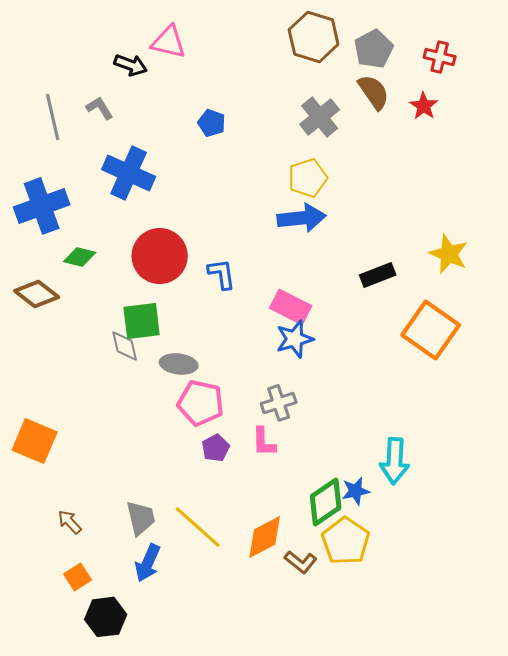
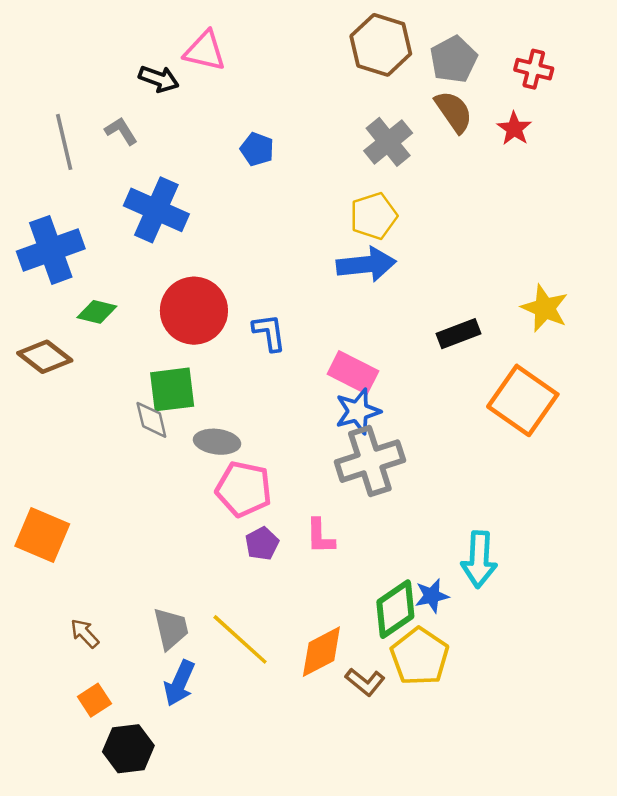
gray cross: (279, 403) -> (370, 461), moved, size x1.6

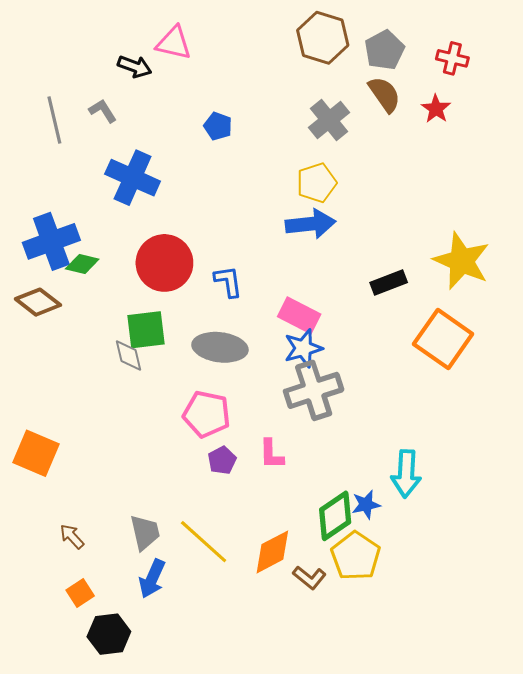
blue cross: (51, 250) -> (51, 241), moved
yellow star: (545, 308) -> (462, 261), size x1.4
gray ellipse: (217, 442) -> (220, 347), moved, size x1.4

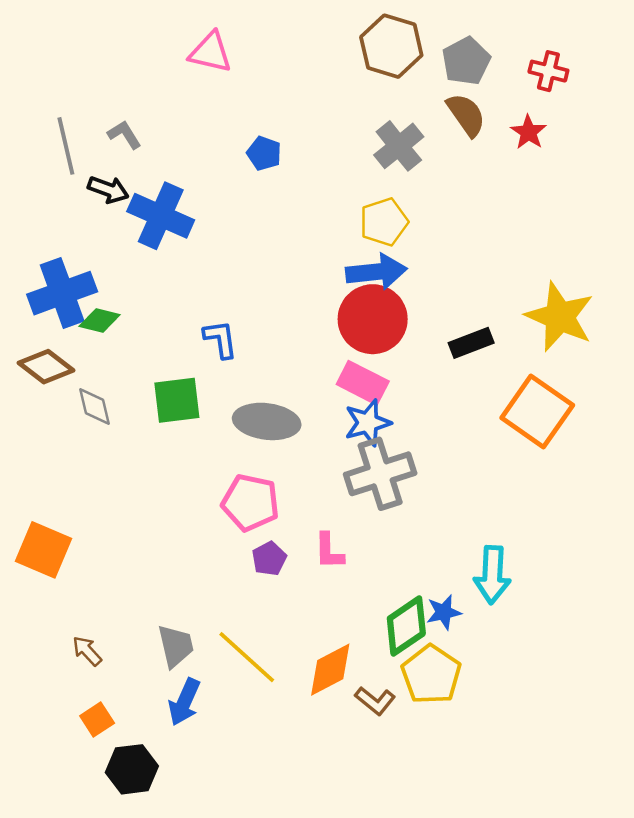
black arrow: (135, 67) -> (108, 190), moved
red circle: (164, 263) -> (373, 319), moved
blue L-shape: (228, 281) -> (221, 339), moved
gray diamond: (128, 355) -> (95, 406), moved

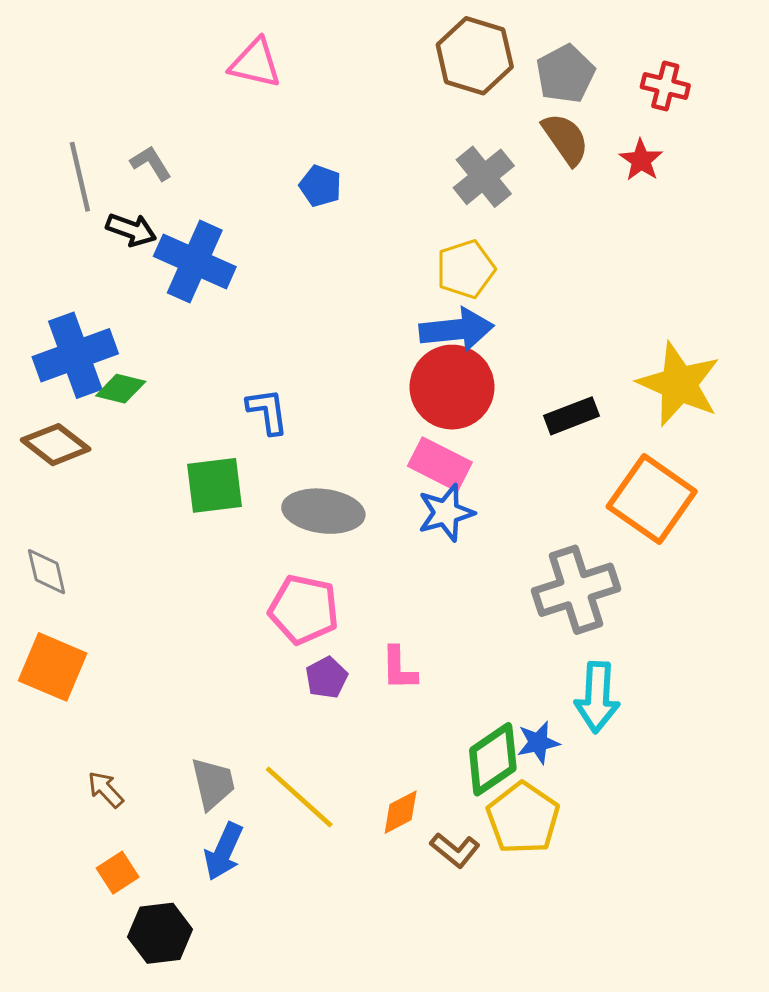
gray diamond: (95, 406) -> (47, 572), moved
gray cross: (380, 474) -> (576, 590), moved
orange diamond: (330, 670) -> (401, 812), size x0.7

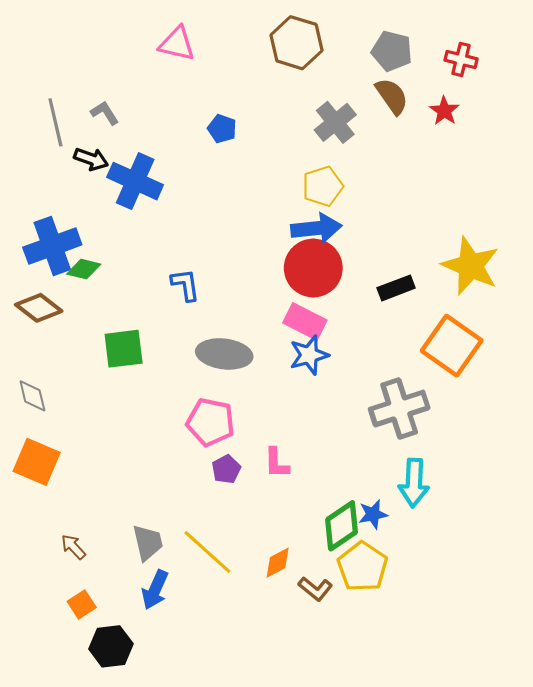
brown hexagon: (475, 56) -> (296, 43), moved
gray pentagon: (565, 74) -> (392, 51), turned -30
green square: (214, 485) -> (124, 349), moved

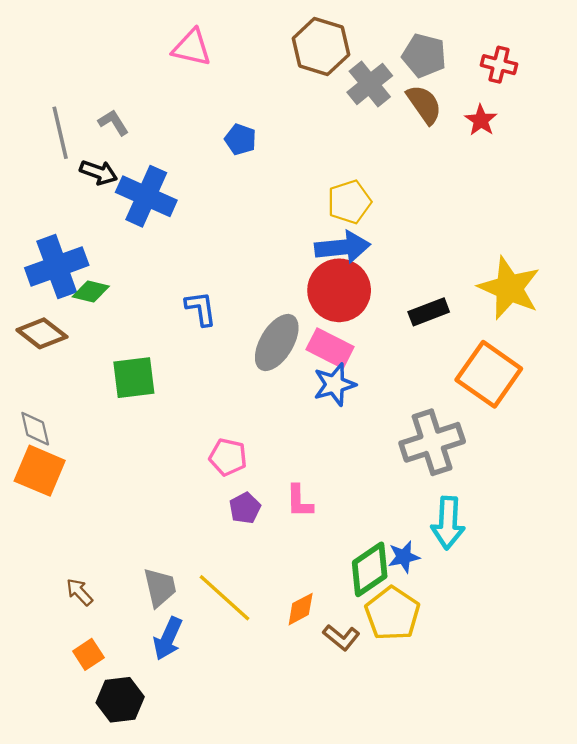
gray cross: (335, 122) -> (370, 84), moved
gray ellipse: (224, 354) -> (277, 343), moved, turned -66
pink pentagon: (211, 422) -> (228, 457), size x0.7
orange square: (37, 462) -> (40, 471), moved

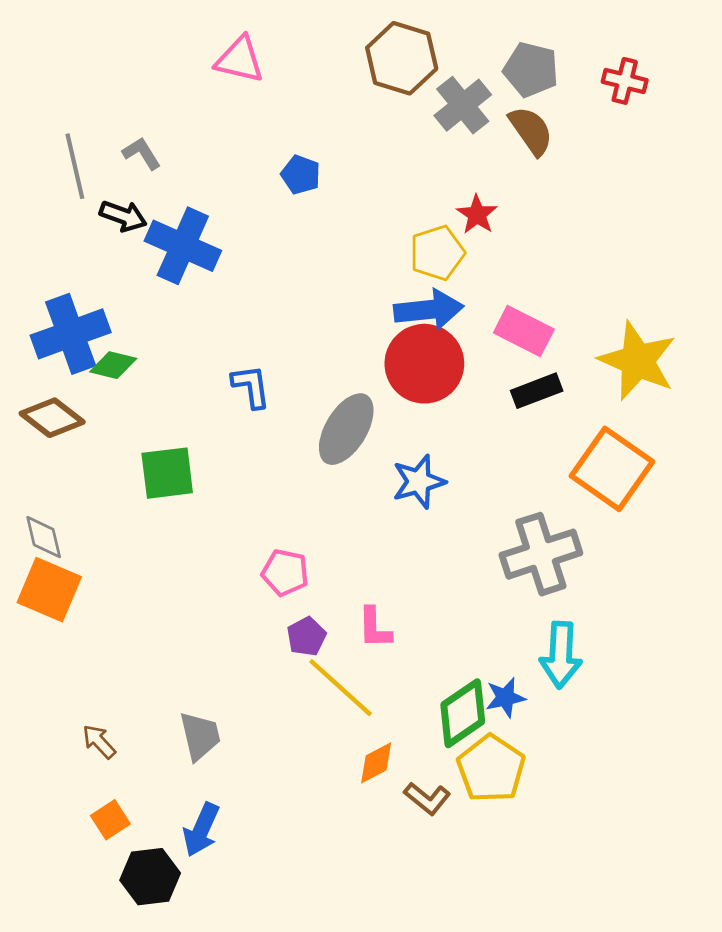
red star: (481, 120) -> (477, 215), moved
pink rectangle: (330, 348) -> (524, 331), moved
yellow line: (225, 598) -> (341, 688), moved
blue arrow: (168, 639) -> (201, 830), moved

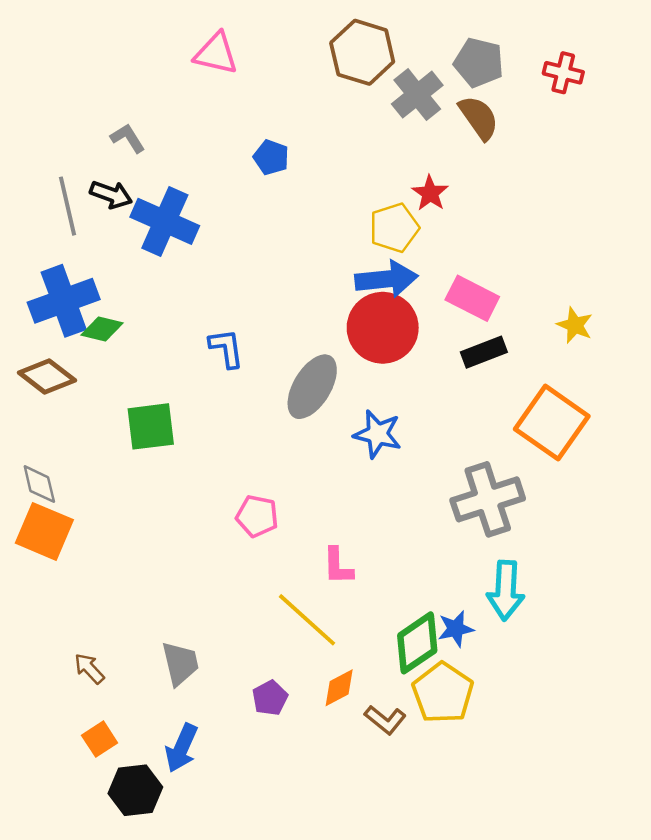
gray line: (75, 166) -> (67, 206), moved
yellow star: (638, 361) -> (575, 325), size x0.5
blue star: (419, 482) -> (378, 434), turned 30
purple pentagon: (306, 636) -> (270, 698), moved

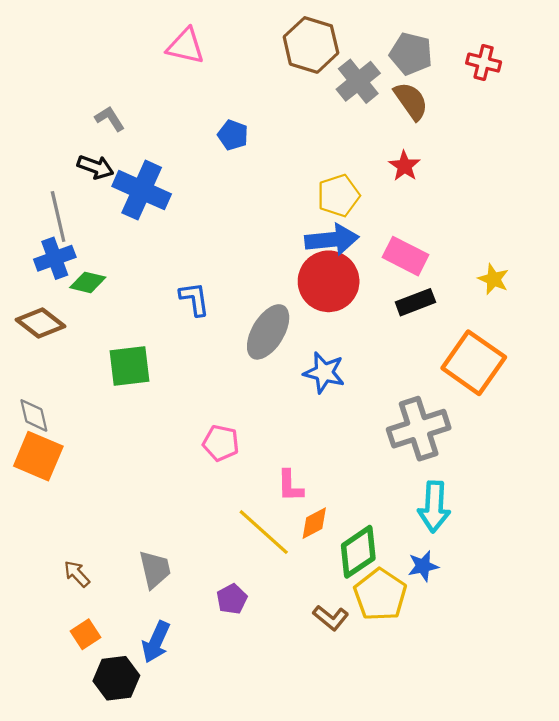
red star: (430, 193) -> (404, 166), moved
gray line: (67, 206) -> (58, 216), moved
blue cross: (64, 301) -> (55, 258), size x0.7
blue star: (456, 629) -> (423, 566), moved
orange diamond: (339, 688) -> (314, 523), moved

